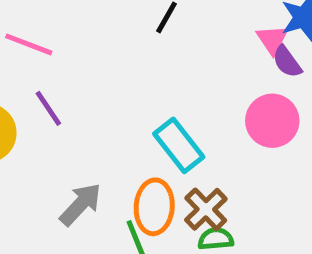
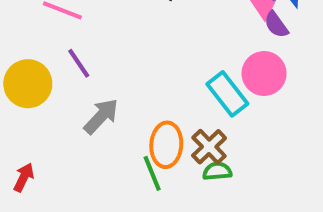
cyan rectangle: (179, 145) -> (227, 94), moved
gray arrow: (80, 204) -> (101, 116), moved

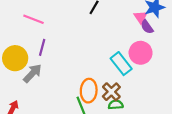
purple line: (79, 63) -> (42, 47), turned 49
gray arrow: (101, 116) -> (32, 73), moved

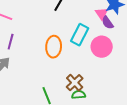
cyan rectangle: (121, 64) -> (80, 35), moved, turned 65
orange ellipse: (89, 91) -> (54, 47), moved

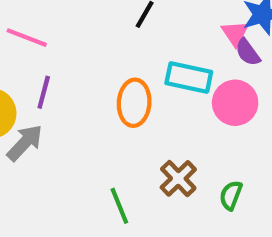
cyan rectangle: (80, 35) -> (189, 78), turned 75
green semicircle: (79, 95) -> (231, 195), moved, turned -64

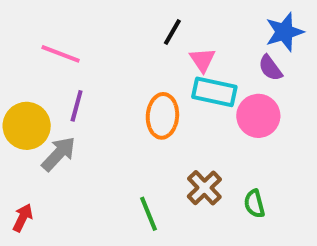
pink triangle: (235, 33) -> (202, 60), moved
green semicircle: (231, 195) -> (254, 204), turned -36

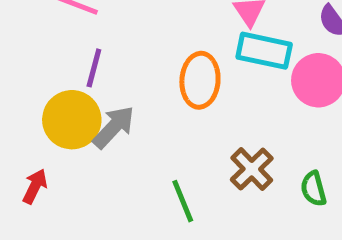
yellow circle: (27, 126) -> (72, 120), moved
gray arrow: (59, 154) -> (114, 127), moved
red arrow: (23, 218) -> (35, 186), moved

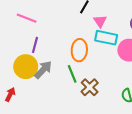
brown cross: (252, 169) -> (90, 87), moved
green line: (183, 201) -> (72, 74), moved

